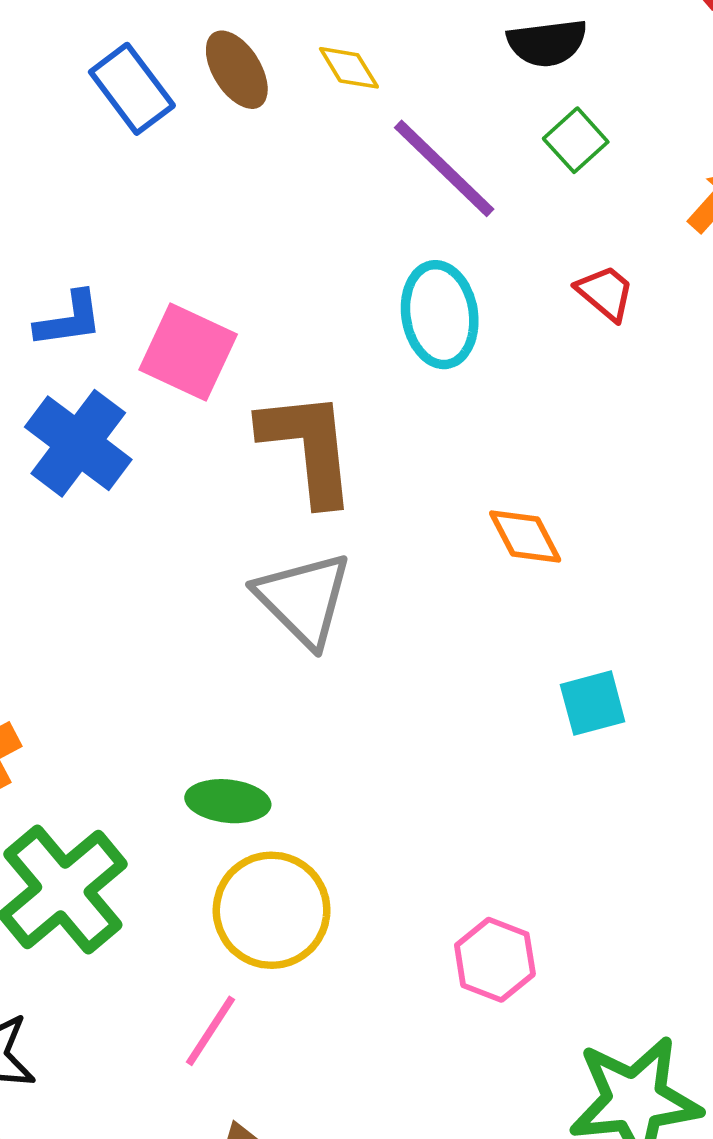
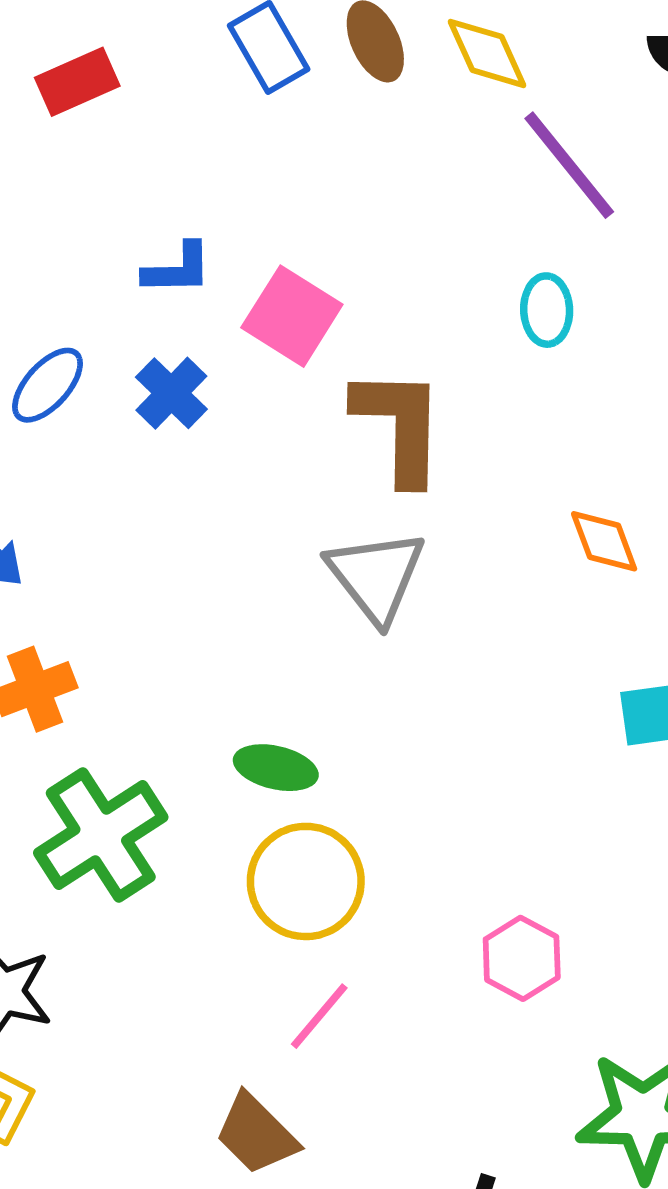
yellow diamond: (349, 68) -> (487, 53), size x1.4
cyan ellipse: (440, 315) -> (547, 310), size x0.7
blue cross: (78, 443) -> (171, 393), size x0.7
pink line: (211, 1031) -> (319, 1016), moved

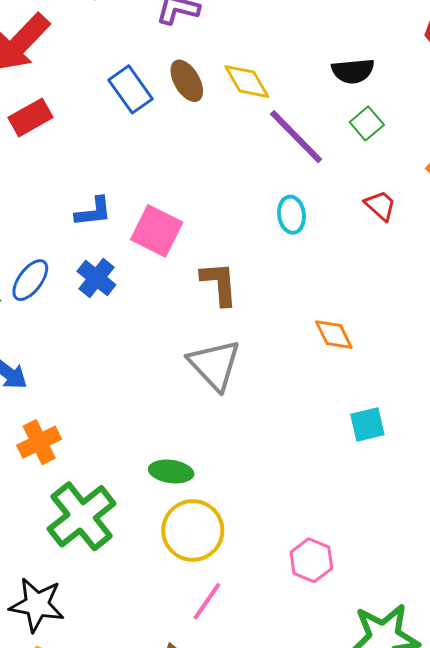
brown L-shape: (399, 426) -> (219, 284), size x0.7

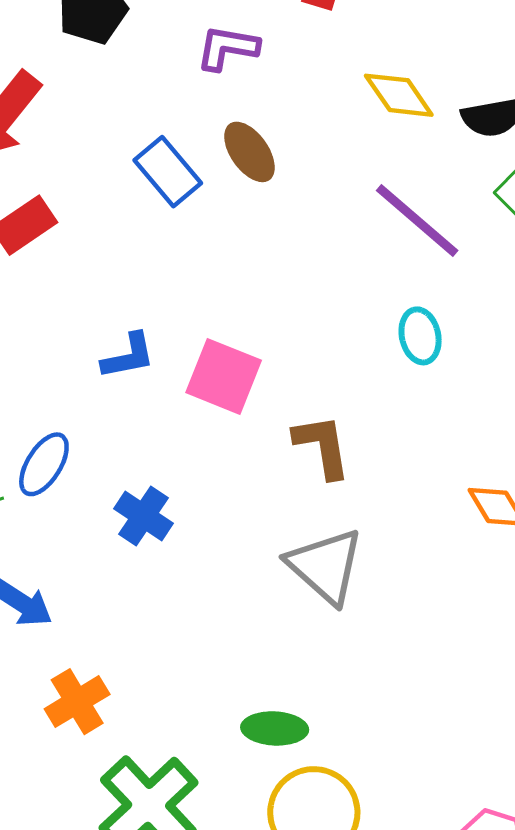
yellow diamond: (247, 81) -> (399, 95), moved
blue cross: (96, 278) -> (143, 516), moved

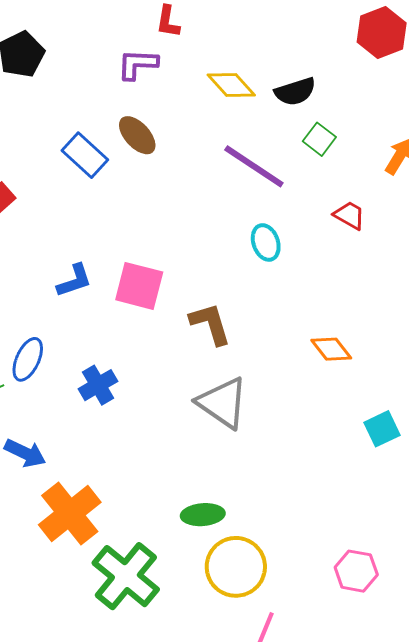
purple L-shape: (227, 48) -> (138, 64), moved
blue cross: (143, 516) -> (98, 385), turned 33
orange cross: (77, 702) -> (70, 514), size x1.5

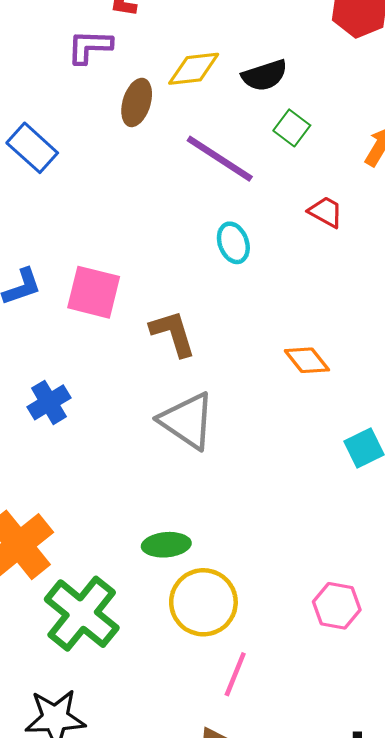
yellow diamond: (231, 85) -> (194, 69), turned -54
brown ellipse: (137, 135) -> (137, 102), moved, turned 60

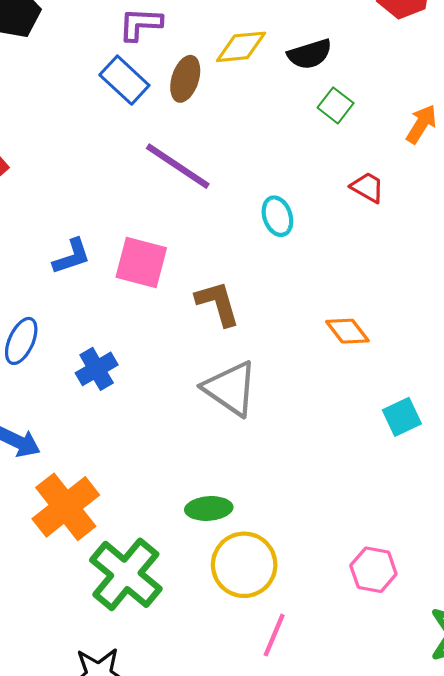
blue rectangle: (32, 148) -> (124, 80), moved
purple line: (220, 159) -> (178, 166), moved

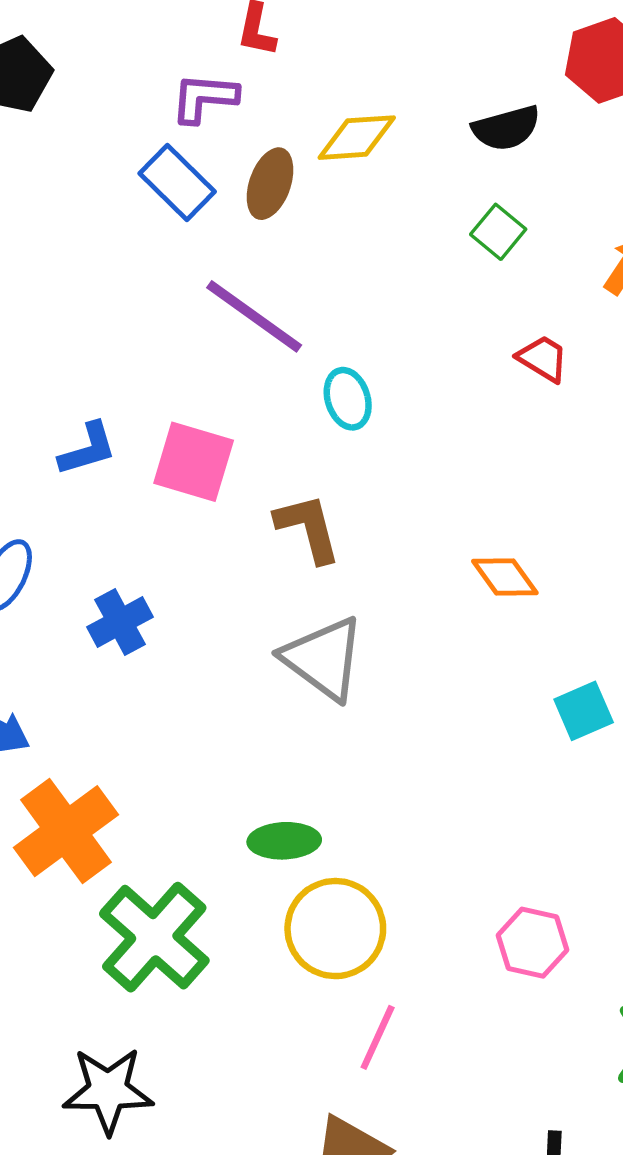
black semicircle: (310, 54) -> (506, 128), moved
cyan ellipse: (277, 216) -> (348, 399), moved

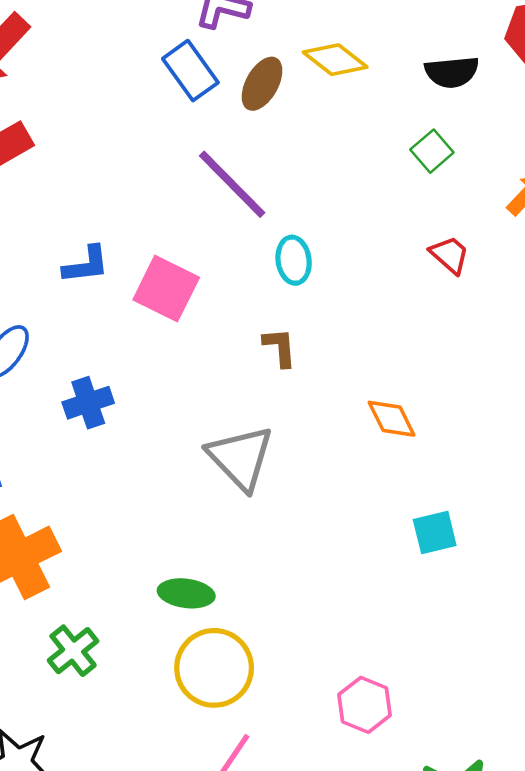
yellow diamond: (357, 138) -> (335, 60), turned 32
brown L-shape: (308, 528) -> (280, 347), moved, size x0.7
green cross: (154, 937) -> (73, 651), size x0.6

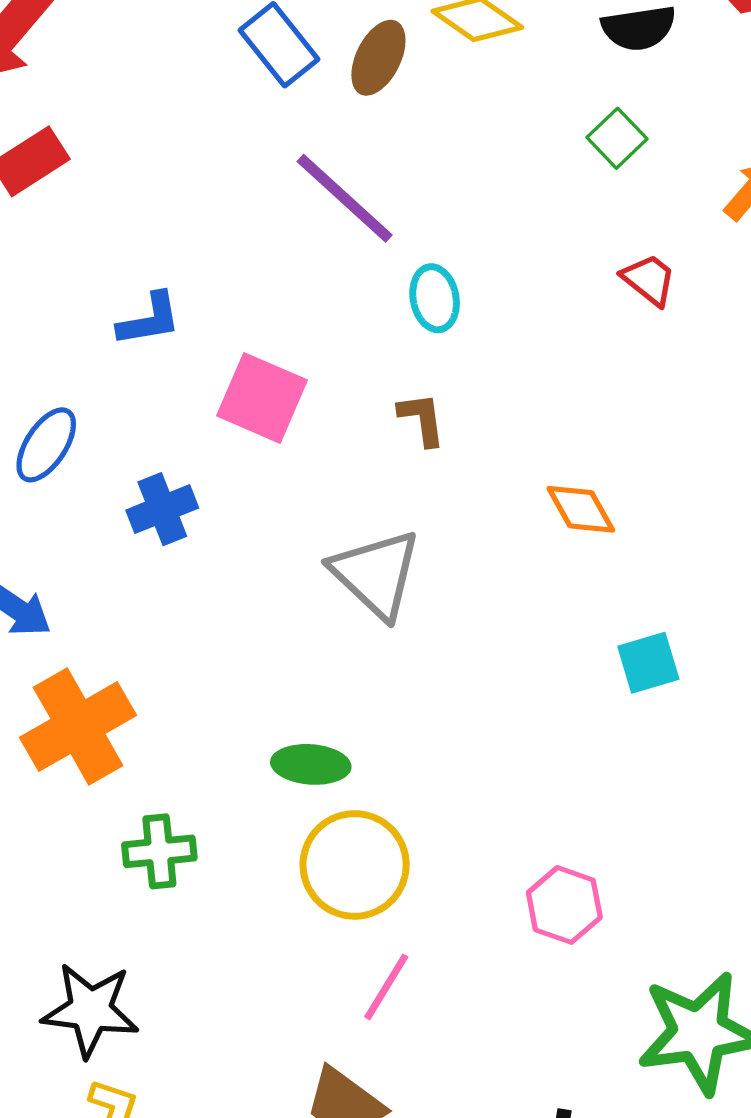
pink square: (166, 289) -> (262, 398), moved
green cross: (73, 651) -> (159, 851), turned 36

